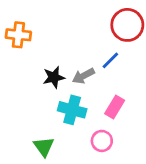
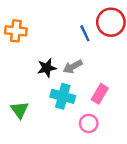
blue line: (110, 60) -> (85, 33), moved, turned -70
green triangle: (44, 147) -> (20, 110), moved

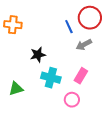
gray arrow: (73, 67) -> (84, 45), moved
green triangle: (20, 110) -> (16, 89), turned 49

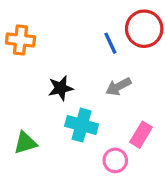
gray arrow: (84, 45) -> (118, 87), moved
pink rectangle: (81, 76) -> (141, 135), moved

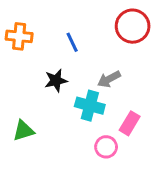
blue line: (110, 43) -> (72, 42), moved
cyan cross: (82, 125) -> (90, 106), moved

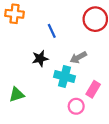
orange cross: (19, 36) -> (15, 14), moved

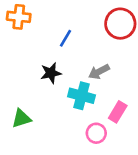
blue line: (52, 31) -> (66, 38), turned 56

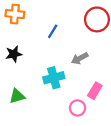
black star: (51, 73) -> (14, 54), moved
cyan cross: (82, 96) -> (54, 78), moved, turned -30

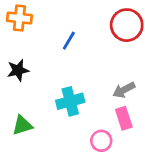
gray arrow: (80, 58) -> (124, 90), moved
pink rectangle: (95, 91) -> (124, 118), turned -49

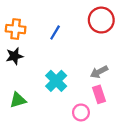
orange cross: (19, 18) -> (16, 29), moved
cyan cross: (70, 101) -> (56, 81), turned -30

